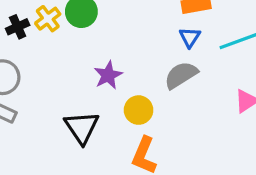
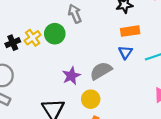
gray semicircle: (181, 75) -> (101, 71), moved

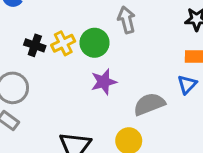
black cross: (13, 43) -> (35, 45), turned 32
purple star: (71, 76) -> (104, 82), moved

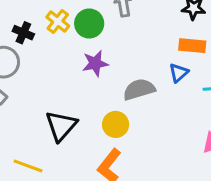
yellow cross: (63, 43) -> (58, 21), turned -30
black cross: (35, 45) -> (23, 33), moved

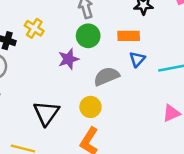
green circle: (89, 24) -> (88, 36), moved
orange rectangle: (192, 46) -> (129, 36), moved

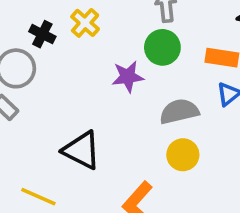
yellow circle: (90, 107) -> (183, 155), moved
black triangle: (46, 113) -> (82, 150), turned -48

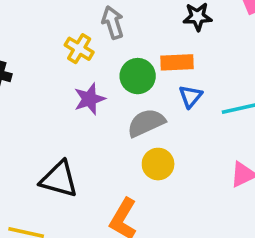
yellow cross: (85, 23) -> (79, 49), moved
green circle: (162, 47) -> (138, 76), moved

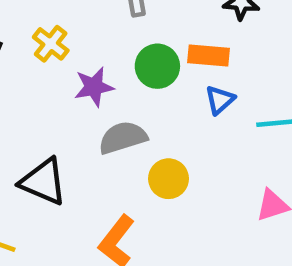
yellow cross: (79, 49) -> (51, 44), moved
gray semicircle: (146, 123) -> (123, 138), moved

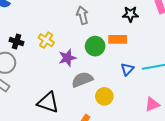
blue triangle: (220, 100) -> (127, 69), moved

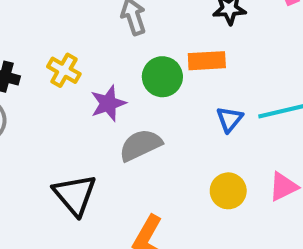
yellow circle: (104, 96) -> (228, 191), moved
black triangle: (48, 102) -> (75, 195), turned 35

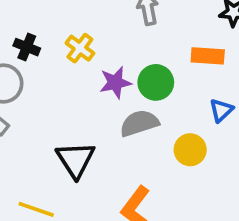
green circle: (162, 77) -> (156, 82), moved
yellow circle: (228, 191) -> (190, 150), moved

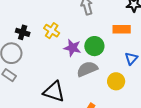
purple star: (115, 82) -> (72, 48), turned 30
black triangle: (75, 160) -> (54, 92), turned -35

